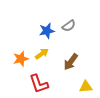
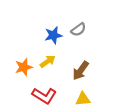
red L-shape: (39, 84) -> (44, 96), turned -40
yellow triangle: (86, 87) -> (83, 99), moved

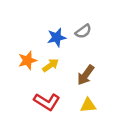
orange star: (24, 67) -> (28, 60), moved

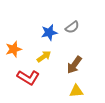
orange star: (28, 60) -> (14, 49), moved
red L-shape: (47, 102) -> (28, 77), moved

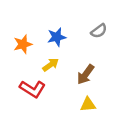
gray semicircle: (72, 27) -> (99, 31), moved
orange star: (14, 49) -> (23, 44), moved

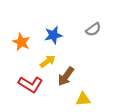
orange star: (23, 44) -> (21, 42), turned -30
brown arrow: (86, 74) -> (66, 76), moved

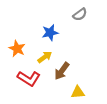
gray semicircle: (93, 29) -> (80, 14), moved
orange star: (21, 42) -> (17, 49), moved

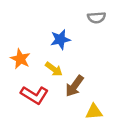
gray semicircle: (80, 14) -> (96, 18), turned 32
yellow arrow: (45, 57) -> (54, 69), turned 72

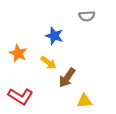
blue star: (60, 39) -> (54, 36), turned 30
red L-shape: (35, 95) -> (21, 96), moved

